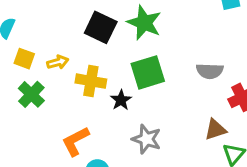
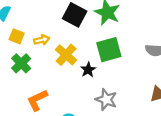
yellow cross: (91, 81) -> (66, 55), turned 30
orange L-shape: (76, 141) -> (37, 100), moved

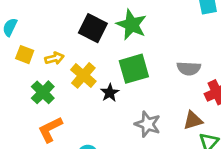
green cross: (21, 63) -> (43, 92), moved
gray star: (106, 100) -> (148, 124), moved

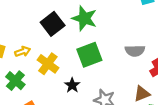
black square: (93, 28) -> (53, 24), turned 30
black star: (110, 93) -> (72, 85), moved

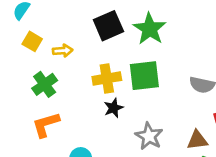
yellow cross: (48, 64) -> (107, 78), moved, turned 30

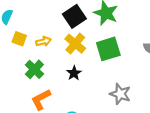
yellow cross: (107, 78) -> (75, 44), moved, turned -30
black star: (114, 108) -> (74, 73), moved

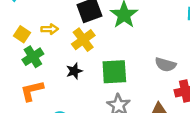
yellow square: (19, 39) -> (22, 34), moved
green square: (108, 49) -> (114, 72), moved

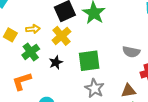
green cross: (33, 57) -> (31, 52), moved

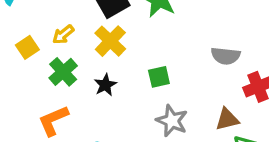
yellow arrow: (33, 29) -> (63, 34), turned 152
yellow square: (10, 35) -> (27, 47), turned 32
green square: (89, 61) -> (159, 77), size x0.6

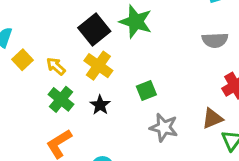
yellow arrow: (63, 34) -> (56, 66), turned 90
yellow square: (27, 47) -> (23, 60), moved
gray semicircle: (226, 56) -> (215, 40), moved

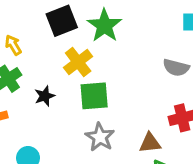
yellow cross: (98, 66) -> (78, 62), moved
green square: (146, 90) -> (94, 96), size x1.5

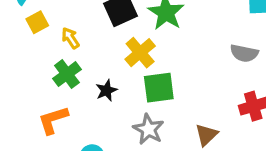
gray star: (100, 137) -> (148, 129), moved
brown triangle: (150, 143) -> (206, 135), moved, turned -35

